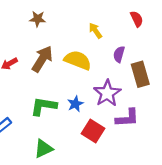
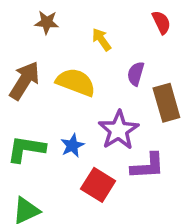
brown star: (38, 19) -> (47, 22), moved

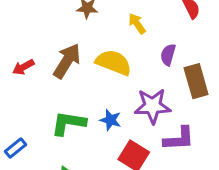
purple star: (119, 130) -> (152, 106), turned 30
blue star: (72, 146) -> (110, 120), turned -30

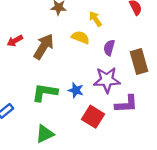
purple semicircle: (168, 55) -> (109, 48), moved
yellow semicircle: (114, 62) -> (80, 37), moved, size x0.7
red arrow: (23, 67) -> (15, 41), moved

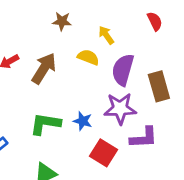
purple semicircle: (109, 48) -> (123, 70), size x1.6

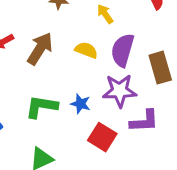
yellow semicircle: (88, 57) -> (86, 50), moved

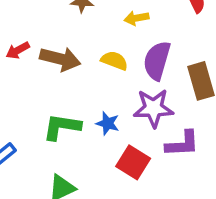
yellow arrow: (105, 14) -> (137, 18), turned -66
brown arrow: (40, 49) -> (60, 59), turned 72

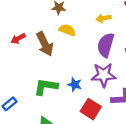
yellow arrow: (137, 18) -> (104, 18), moved
brown arrow: (60, 59) -> (45, 44), turned 50
yellow semicircle: (114, 61) -> (67, 30), moved

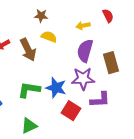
blue star: (75, 85) -> (56, 88), size x1.5

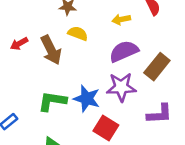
purple semicircle: (85, 51) -> (124, 51), turned 50
brown rectangle: (111, 63) -> (157, 67), turned 55
purple L-shape: (100, 100) -> (160, 114), moved

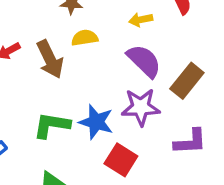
yellow semicircle: (78, 33) -> (85, 38), turned -30
purple semicircle: (124, 51) -> (144, 61), turned 68

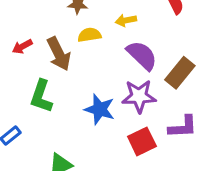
yellow arrow: (141, 20) -> (126, 20), moved
green L-shape: (52, 125) -> (41, 96), moved, turned -80
red square: (121, 160) -> (142, 141), moved, turned 32

